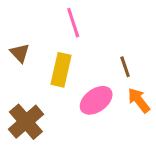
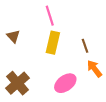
yellow rectangle: (61, 70) -> (53, 43), moved
pink ellipse: (96, 100) -> (65, 83), moved

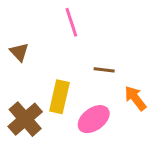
yellow rectangle: (53, 43) -> (59, 97), moved
brown line: (85, 46) -> (104, 70), moved, turned -64

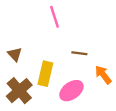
brown triangle: (19, 52) -> (15, 54), moved

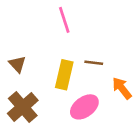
yellow rectangle: (45, 74) -> (64, 75), moved

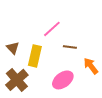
pink line: (64, 20) -> (52, 29), moved, turned 66
yellow rectangle: (64, 75) -> (35, 56), moved

